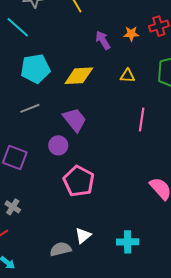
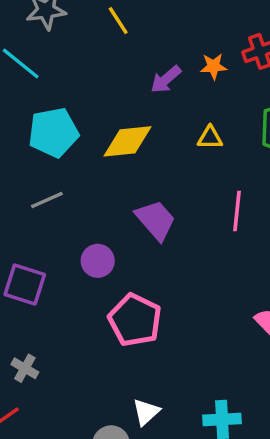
purple arrow: (103, 40) -> (166, 79), turned -96
purple trapezoid: (75, 120) -> (156, 220), moved

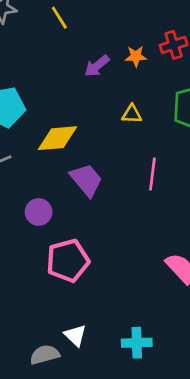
yellow diamond: (128, 141) -> (57, 138), moved
pink pentagon: (135, 320) -> (68, 261), turned 30
white triangle: (146, 412) -> (75, 335), turned -35

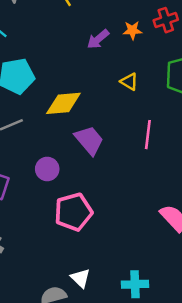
yellow triangle: (132, 114) -> (129, 82), turned 30

